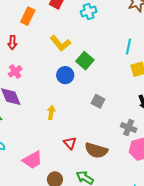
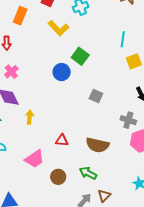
yellow L-shape: (60, 43) -> (58, 28), moved
yellow arrow: (51, 113) -> (30, 117), moved
red triangle: (70, 143) -> (62, 140), moved, turned -40

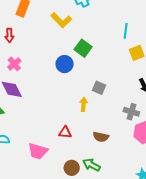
yellow arrow: (30, 117) -> (84, 104), moved
brown semicircle: (97, 145) -> (101, 137), size x0.7
pink trapezoid: (34, 159) -> (38, 151), turned 50
brown circle: (58, 177) -> (72, 168), moved

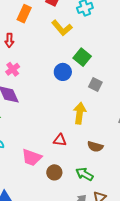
gray square: (99, 88) -> (95, 84), moved
yellow arrow: (84, 104) -> (80, 113), size x1.5
brown circle: (72, 168) -> (54, 172), moved

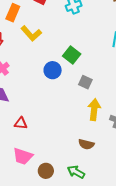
yellow L-shape: (62, 28) -> (31, 33), moved
yellow arrow: (80, 113) -> (94, 110), moved
red triangle: (60, 140) -> (21, 123), moved

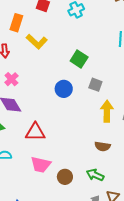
blue circle: (53, 70) -> (64, 89), moved
red triangle: (21, 123) -> (35, 132), size x1.5

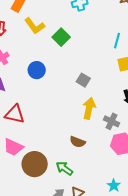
green square: (79, 59) -> (61, 37), moved
blue circle: (64, 89) -> (37, 70), moved
brown circle: (65, 177) -> (35, 164), size x1.6

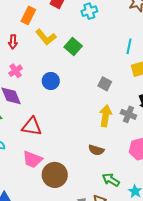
gray square: (83, 80) -> (105, 84), moved
gray cross: (111, 121) -> (128, 114), moved
green arrow: (64, 168) -> (111, 180), moved

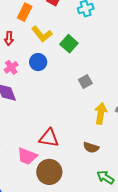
blue circle: (51, 81) -> (38, 62), moved
gray square: (105, 84) -> (85, 82), moved, turned 32
red triangle: (32, 126) -> (49, 138), moved

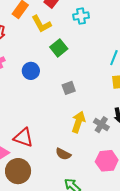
yellow L-shape: (42, 34) -> (41, 24), moved
blue circle: (38, 62) -> (31, 71), moved

